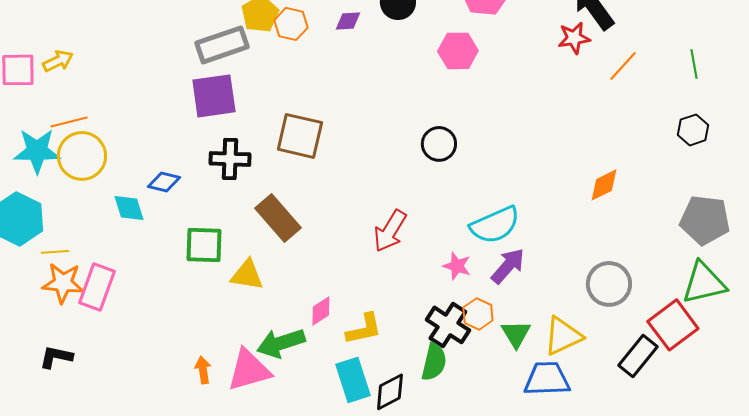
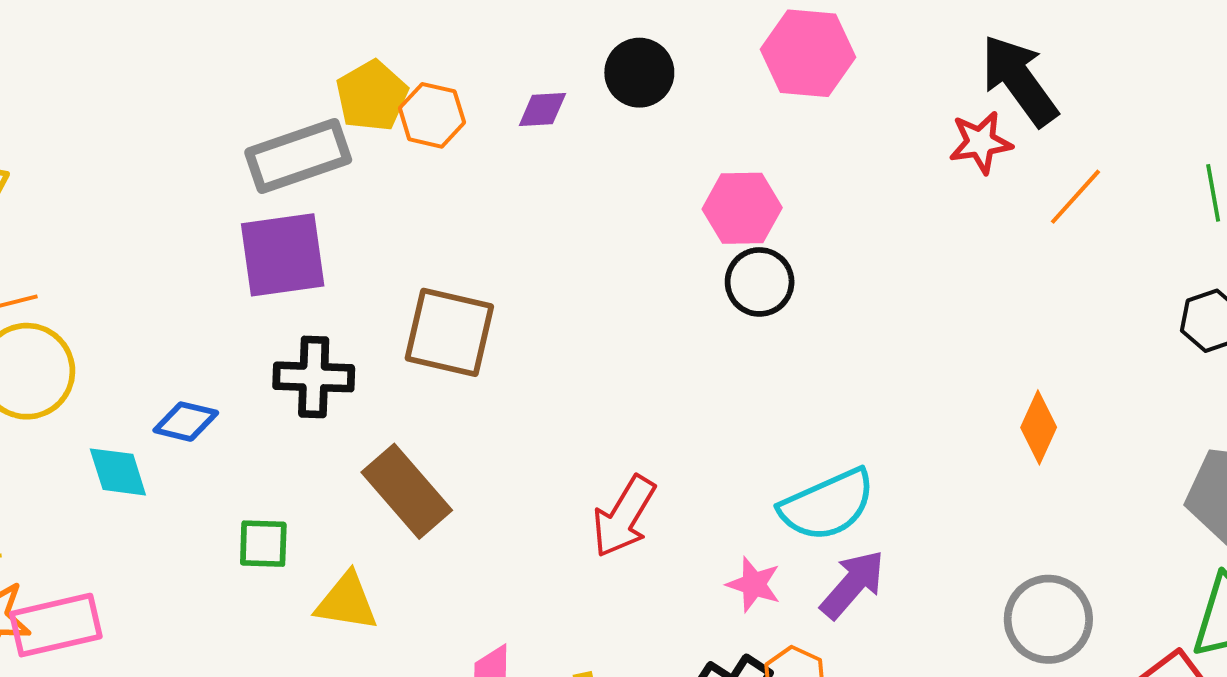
pink hexagon: (458, 51) -> (742, 208), moved
black circle: (439, 144) -> (760, 282), moved
orange diamond: (604, 185) -> (1039, 427), turned -39
green square: (204, 245) -> (263, 544), size x0.7
pink rectangle: (97, 287) -> (56, 625), turned 57

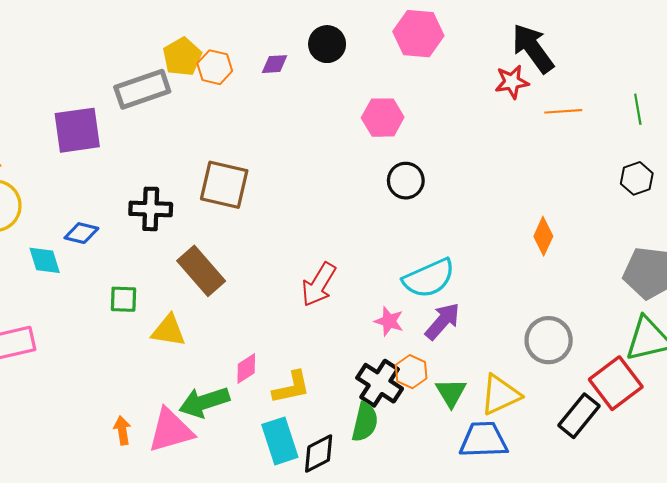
orange line: (1075, 197) -> (563, 111), turned 44
purple square: (283, 255) -> (77, 130), moved
black circle: (760, 282) -> (406, 181), moved

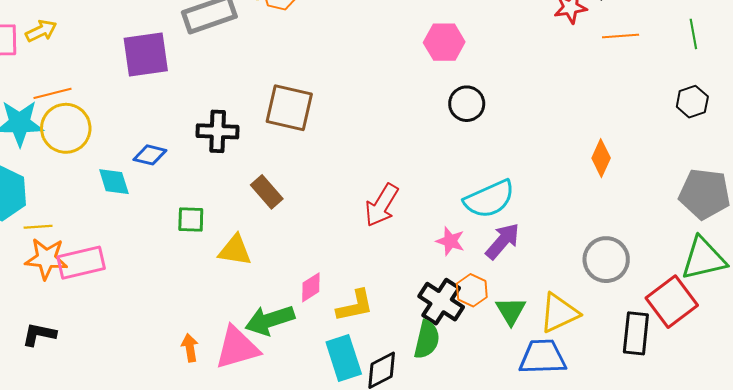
brown rectangle: (201, 271) -> (267, 192), size x0.7
black rectangle: (579, 416) -> (636, 333), turned -33

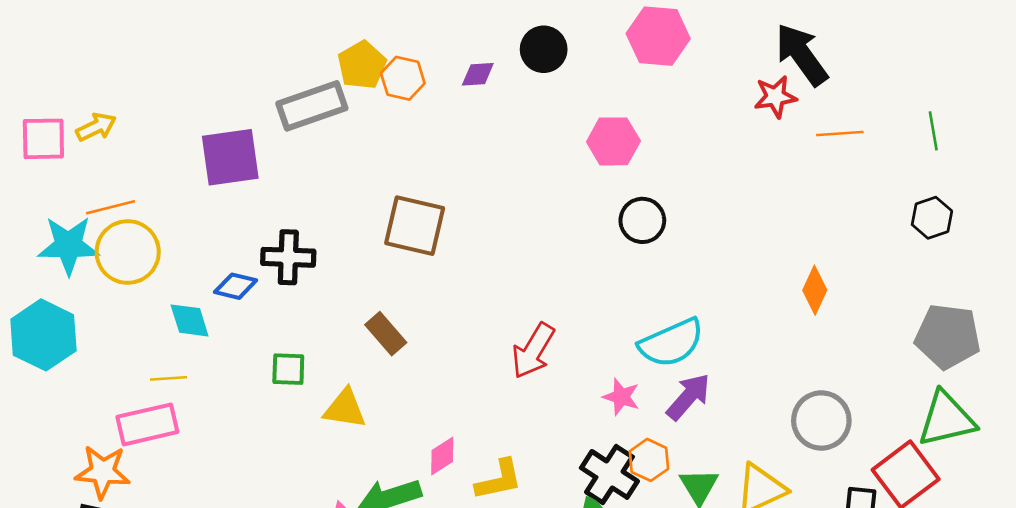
black cross: (218, 131) -> (288, 257), moved
yellow line: (38, 227) -> (168, 378), moved
orange star: (46, 259) -> (103, 472), moved

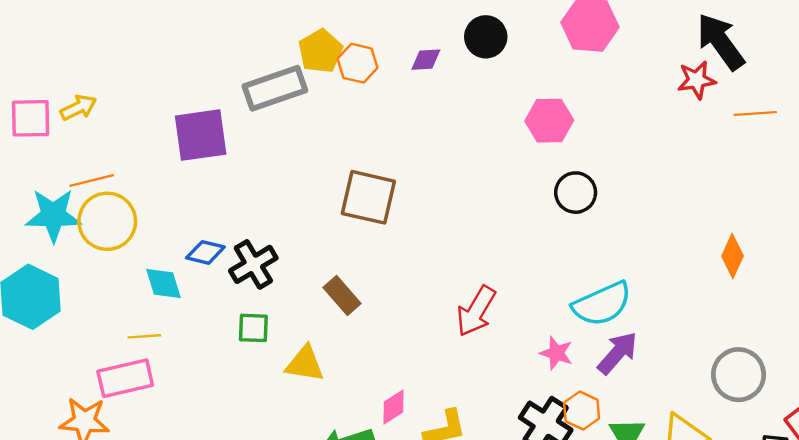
black cross: (288, 257) -> (253, 264), moved, turned -33

